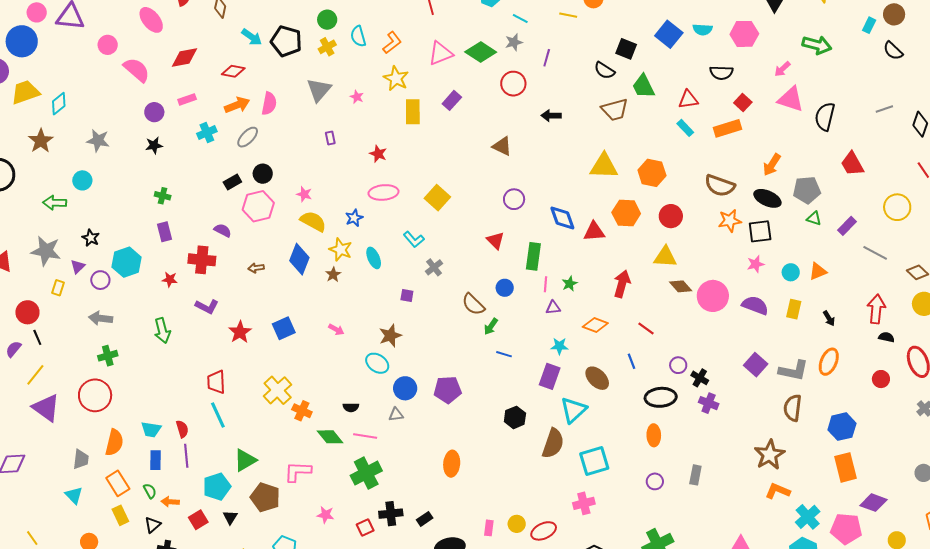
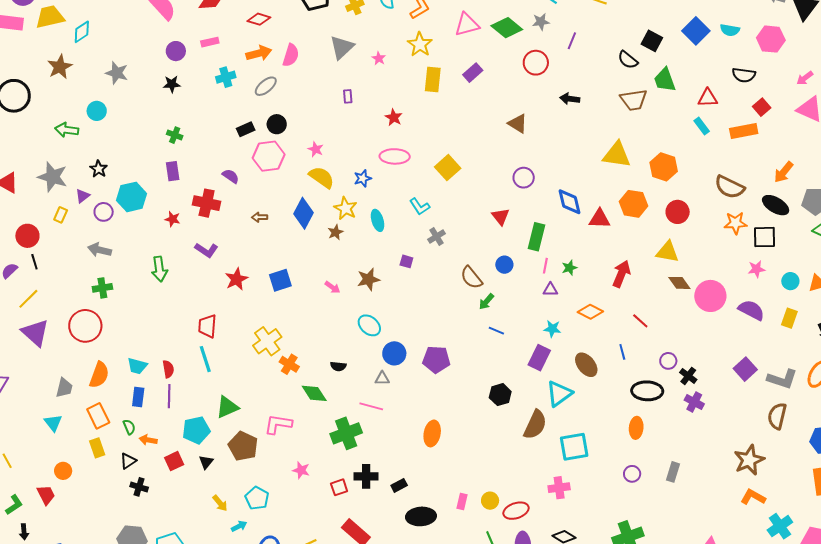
brown star: (390, 336) -> (368, 279), moved
pink line: (365, 436) -> (371, 406), moved

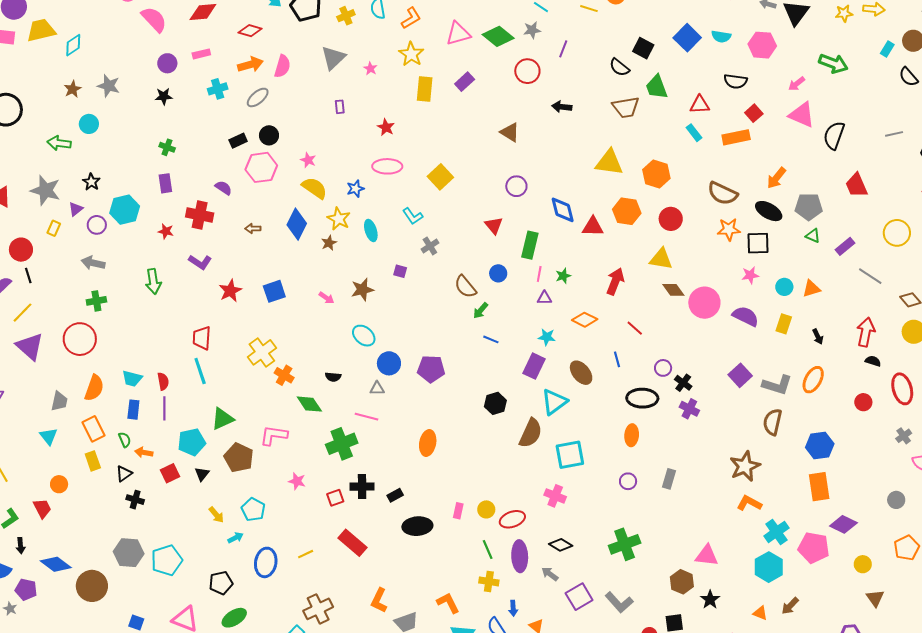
brown star: (60, 67) -> (73, 89), moved, size x0.7
pink cross: (559, 488) -> (555, 496), turned 30

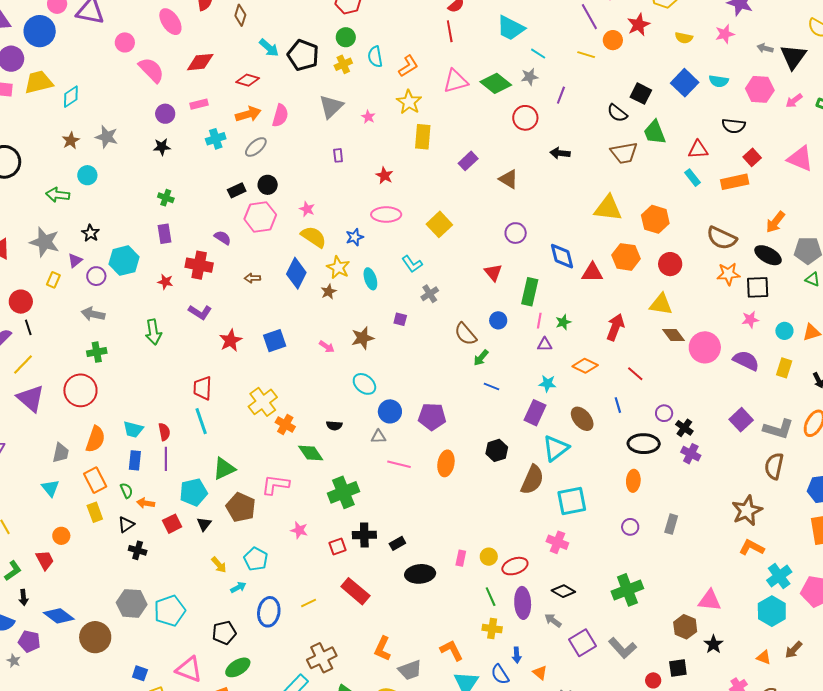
purple rectangle: (465, 82) -> (468, 161), moved
pink arrow: (797, 84) -> (794, 101), moved
pink line: (366, 417) -> (399, 464), moved
orange ellipse: (428, 443) -> (446, 463), moved

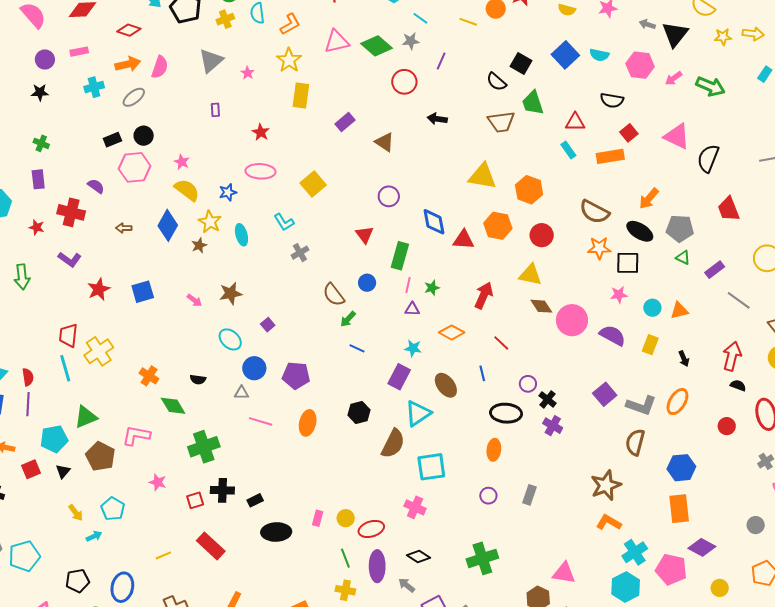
purple square: (400, 319) -> (268, 325), moved, turned 32
yellow cross: (263, 402) -> (99, 351), moved
blue ellipse: (269, 612) -> (122, 587), moved

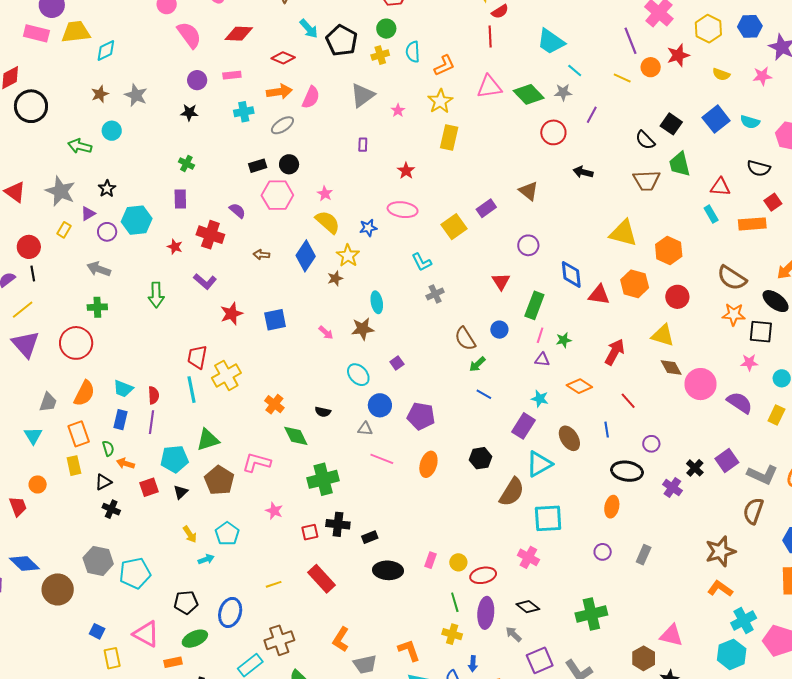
purple rectangle: (345, 122) -> (486, 208), moved
cyan ellipse: (241, 235) -> (377, 302), moved
black cross: (547, 399) -> (695, 468), moved

